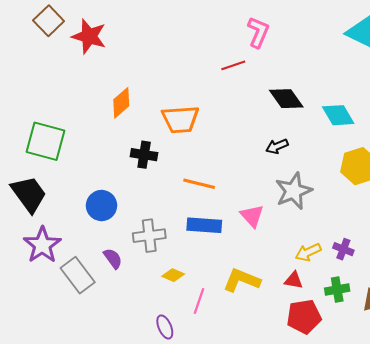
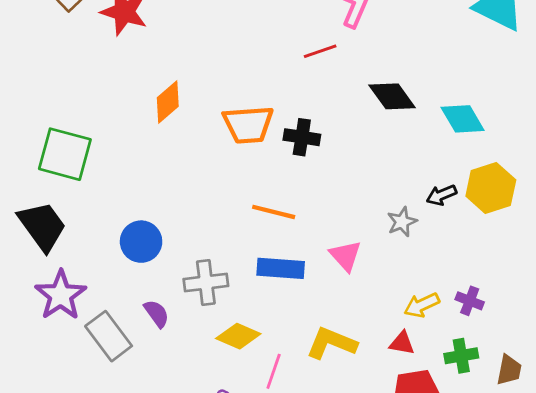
black arrow: (277, 146) -> (441, 195), moved
black cross: (144, 155) -> (302, 137), moved
gray star: (294, 191) -> (402, 222), size x0.6
yellow diamond: (173, 275) -> (238, 336), size x1.4

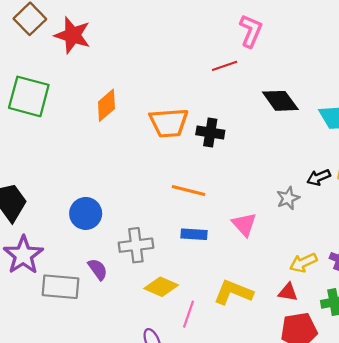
green square: (65, 154) -> (29, 96), moved
blue rectangle: (281, 268) -> (194, 234), size x0.7
gray rectangle: (109, 336) -> (60, 287), turned -48

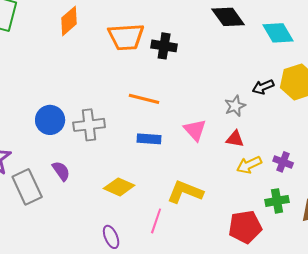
gray cross: (136, 245) -> (89, 125), moved
gray rectangle: (60, 287) -> (27, 187), turned 60
red triangle: (288, 292) -> (235, 139), moved
pink line: (188, 314) -> (156, 221), moved

